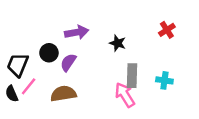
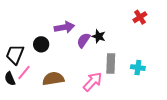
red cross: (167, 30) -> (140, 17), moved
purple semicircle: (68, 62) -> (84, 40), moved
pink arrow: (125, 95) -> (93, 82), moved, turned 75

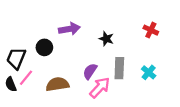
red cross: (140, 17) -> (151, 30), moved, turned -32
purple semicircle: (84, 40) -> (90, 71), moved
cyan cross: (138, 68) -> (149, 72), turned 32

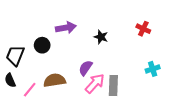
gray rectangle: (119, 68) -> (113, 85), moved
cyan cross: (149, 72) -> (153, 69), moved, turned 32
pink line: (26, 78) -> (30, 90), moved

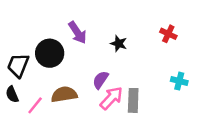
purple arrow: (66, 28) -> (77, 33), turned 66
black circle: (42, 45) -> (50, 53), size x1.5
cyan cross: (153, 69) -> (179, 81), turned 32

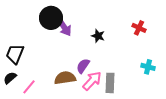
black circle: (50, 53) -> (51, 18), moved
black semicircle: (12, 94) -> (10, 78), turned 72
brown semicircle: (64, 94) -> (65, 78), moved

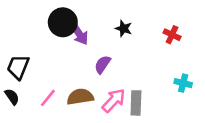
black star: (98, 36) -> (124, 28), moved
purple semicircle: (83, 66) -> (102, 64), moved
black semicircle: (10, 78) -> (12, 97), turned 96
pink line: (29, 87) -> (48, 98), moved

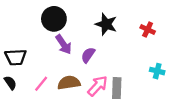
black star: (124, 28) -> (106, 24), size x1.5
purple arrow: (79, 33) -> (64, 44), moved
black trapezoid: (18, 67) -> (16, 57), turned -115

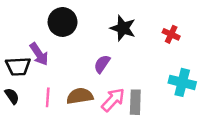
purple arrow: (64, 44) -> (39, 54), moved
cyan cross: (157, 71) -> (182, 82), size x1.5
pink line: (41, 84) -> (48, 97), turned -35

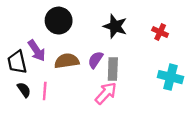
black trapezoid: (18, 66) -> (17, 62), turned 80
black semicircle: (12, 96) -> (24, 90), moved
brown semicircle: (80, 96) -> (67, 61), moved
gray rectangle: (135, 102) -> (113, 69), moved

